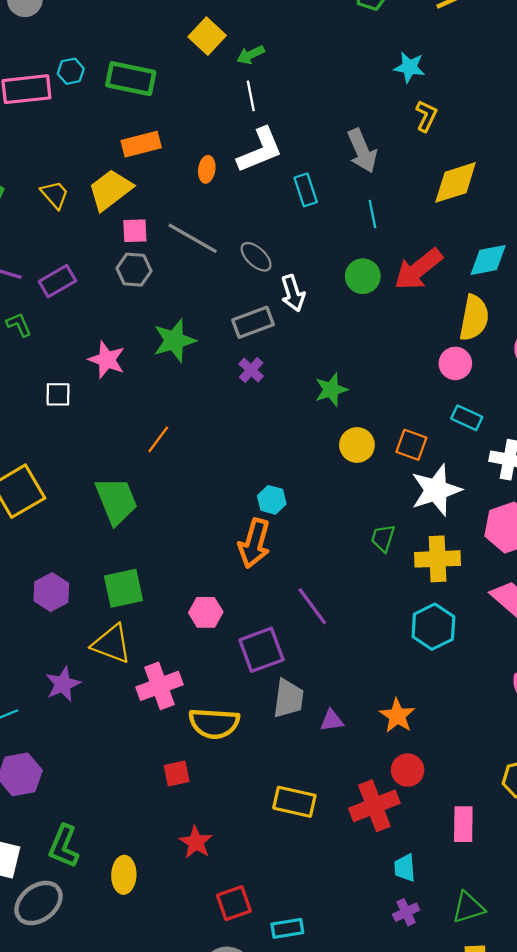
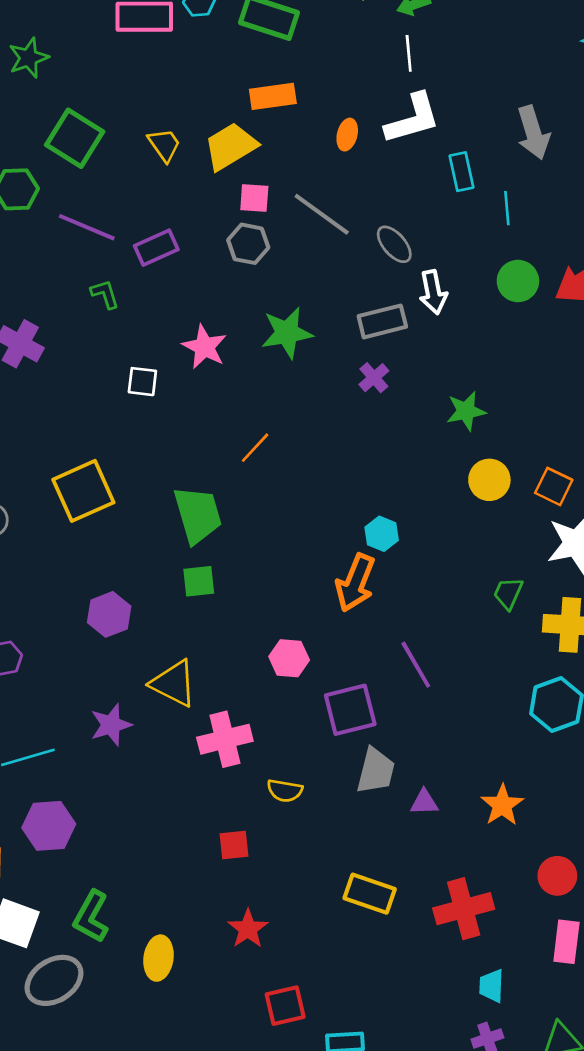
cyan line: (372, 214) -> (507, 208), moved
green square: (123, 588) -> (199, 581), moved, size x0.7
yellow semicircle: (214, 723) -> (285, 791), size x0.6
red circle: (408, 770) -> (557, 876), moved

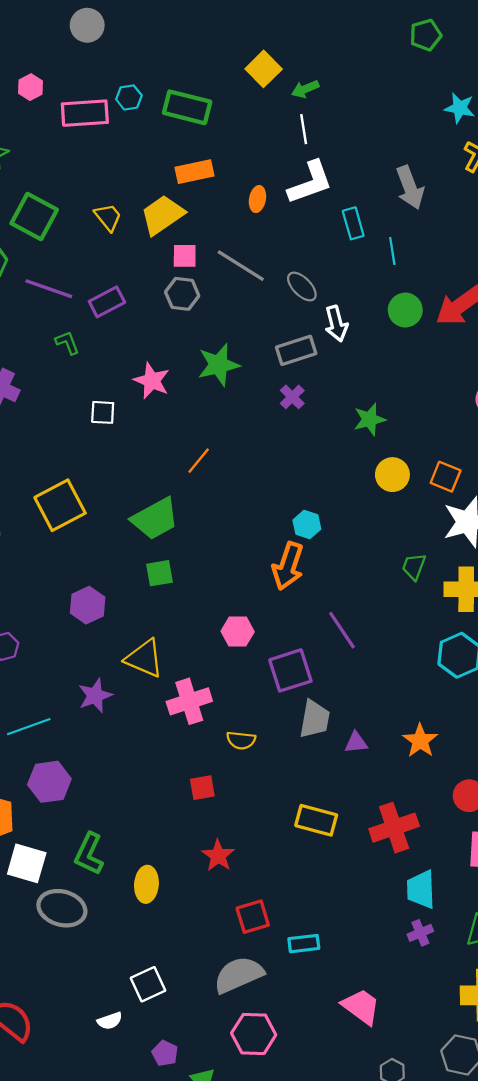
green trapezoid: (198, 515) -> (155, 519), turned 81
gray ellipse: (54, 980) -> (62, 908), turned 51
cyan trapezoid: (492, 986) -> (421, 889), size x1.4

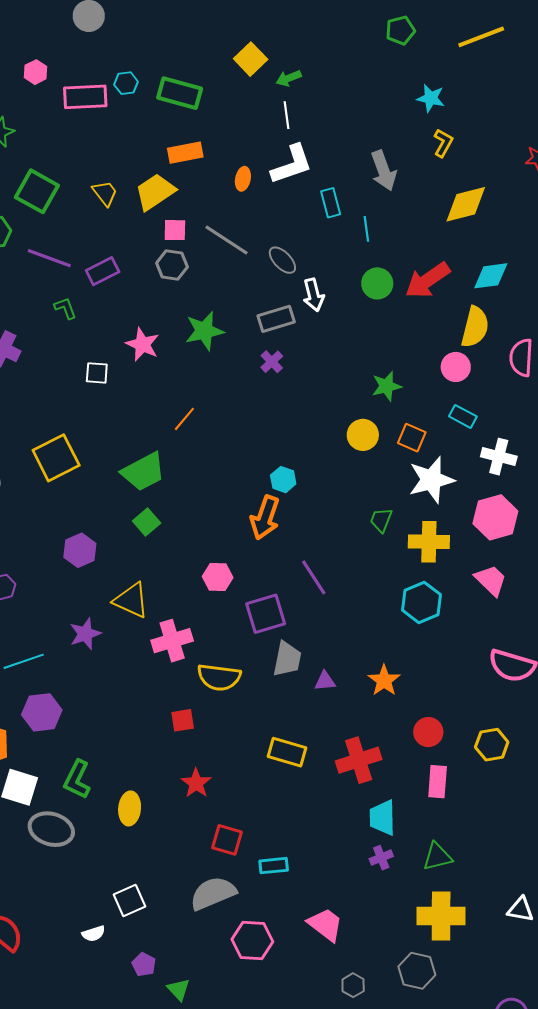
green star: (370, 419) -> (387, 386), moved
green square: (159, 573) -> (147, 522), turned -32
yellow semicircle: (241, 740) -> (219, 677), size x1.6
red square: (253, 917) -> (227, 840), turned 32
pink hexagon: (254, 1034) -> (252, 941), moved

